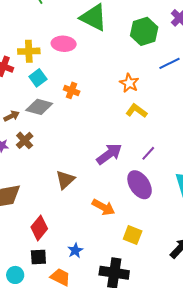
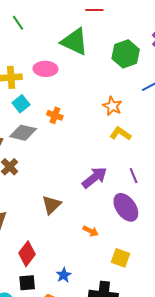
purple line: (148, 153) -> (134, 176), turned -63
orange arrow: (103, 207) -> (90, 231), size x0.7

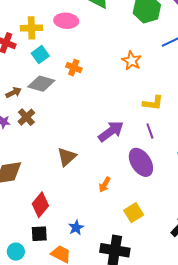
yellow L-shape: (120, 134) -> (153, 103), moved, turned 150
orange arrow: (90, 231) -> (105, 185), turned 91
yellow square: (121, 258) -> (134, 213), turned 36

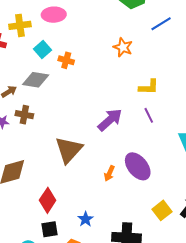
cyan square: (40, 55) -> (42, 49), moved
brown cross: (26, 117) -> (24, 115), turned -30
brown triangle: (67, 157) -> (69, 150), size x1.4
purple ellipse: (141, 162) -> (138, 166), moved
yellow square: (134, 213) -> (162, 210), moved

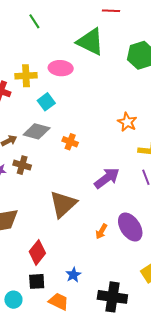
orange star: (123, 47) -> (127, 122), moved
orange cross: (66, 60) -> (70, 142), moved

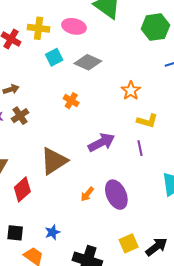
gray diamond: (37, 131) -> (88, 62), moved
brown cross: (22, 165) -> (20, 116), turned 30
red diamond: (37, 252) -> (22, 189), moved

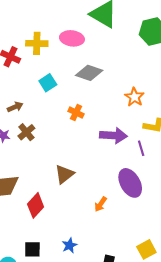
cyan square: (54, 57) -> (48, 83), moved
purple arrow: (101, 142) -> (113, 135), moved, turned 36
purple line: (140, 148) -> (141, 148), moved
brown triangle: (54, 161) -> (64, 174), size x0.7
purple ellipse: (116, 195) -> (130, 183), moved

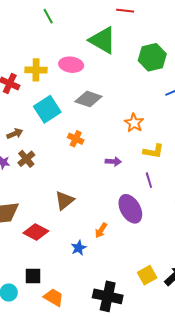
cyan square: (48, 83) -> (47, 109), size x1.5
purple arrow: (113, 135) -> (113, 161), size x0.6
purple line: (141, 148) -> (149, 180), moved
red diamond: (36, 205) -> (36, 232), turned 75
blue star: (70, 245) -> (79, 248), moved

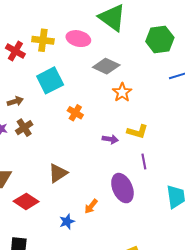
gray diamond: (88, 99) -> (106, 66), moved
orange star: (134, 123) -> (122, 92), moved
yellow L-shape: (153, 151) -> (137, 131), moved

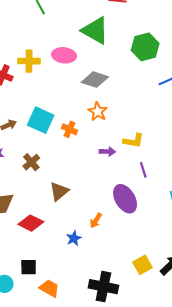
cyan square: (50, 80) -> (41, 120), moved, turned -32
orange star: (122, 92) -> (98, 112), moved
brown cross: (24, 128) -> (31, 162), moved

